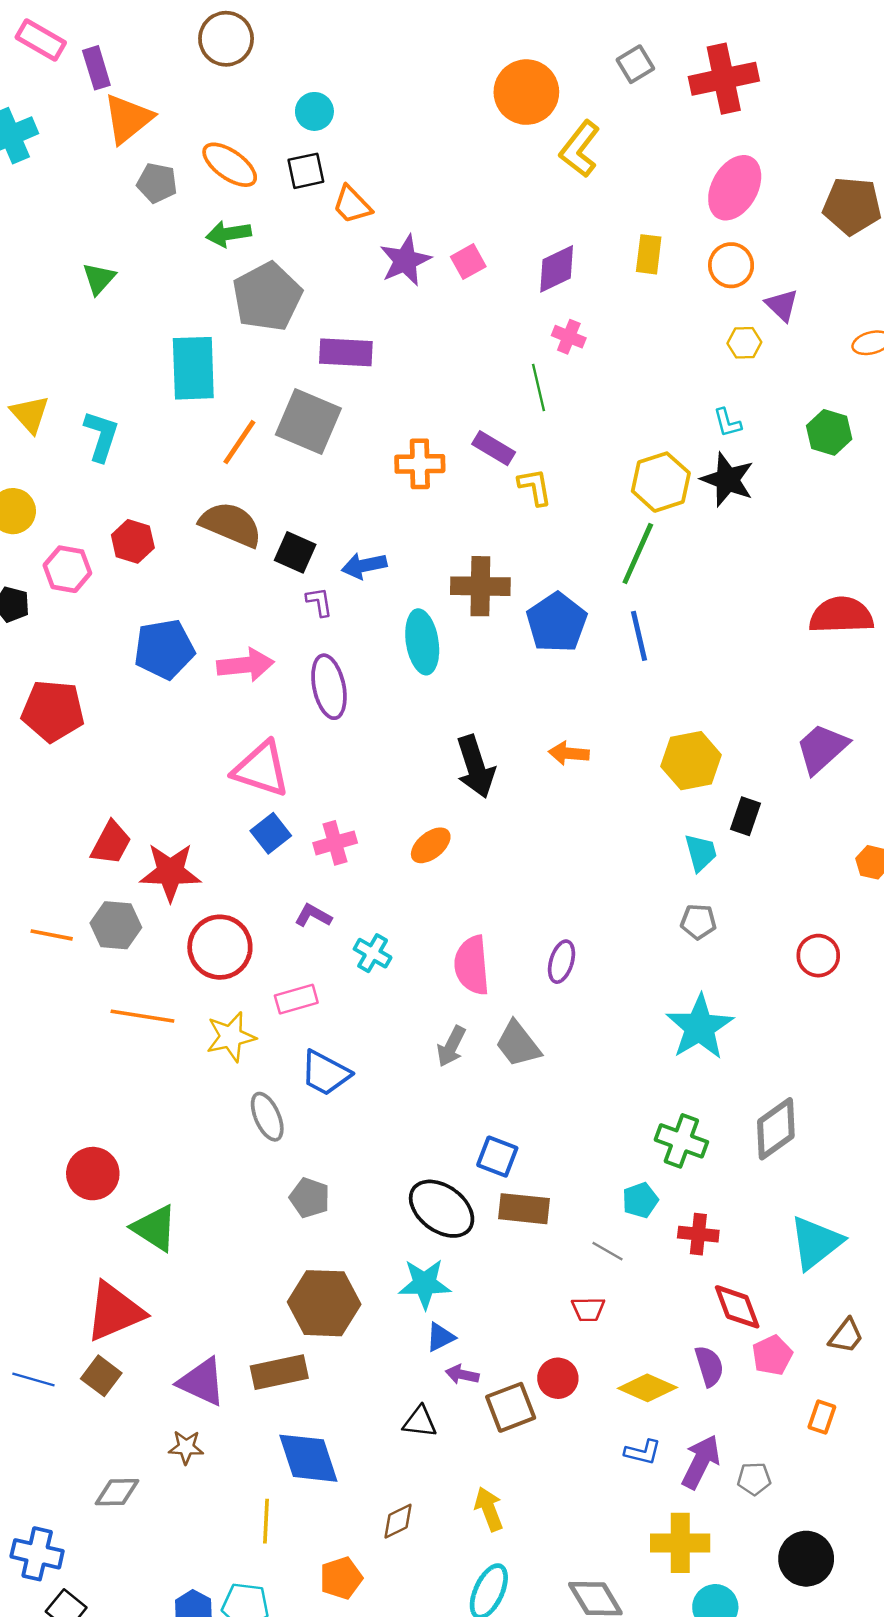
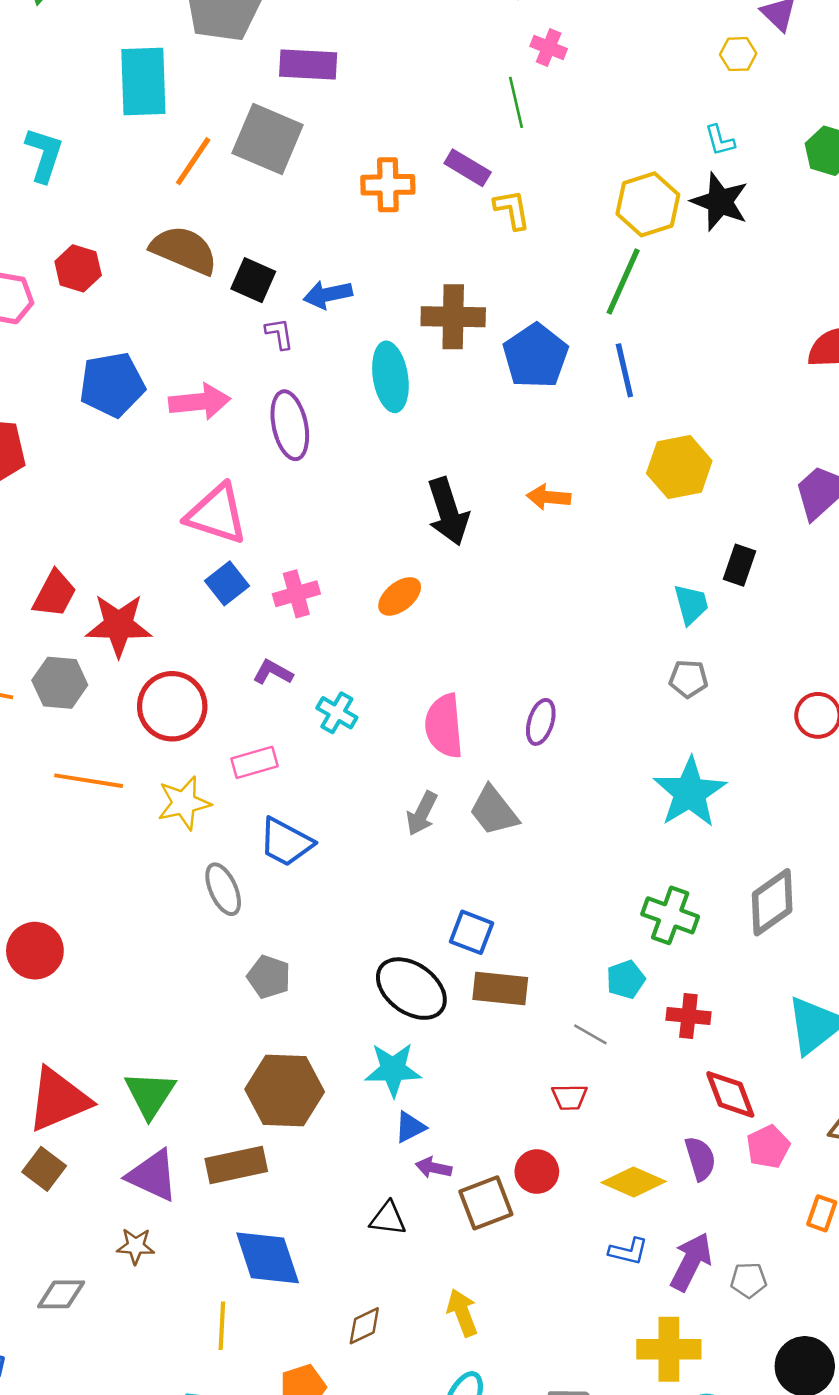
yellow hexagon: (691, 761) -> (679, 467), moved
green triangle: (155, 1228) -> (150, 1094), moved, turned 30

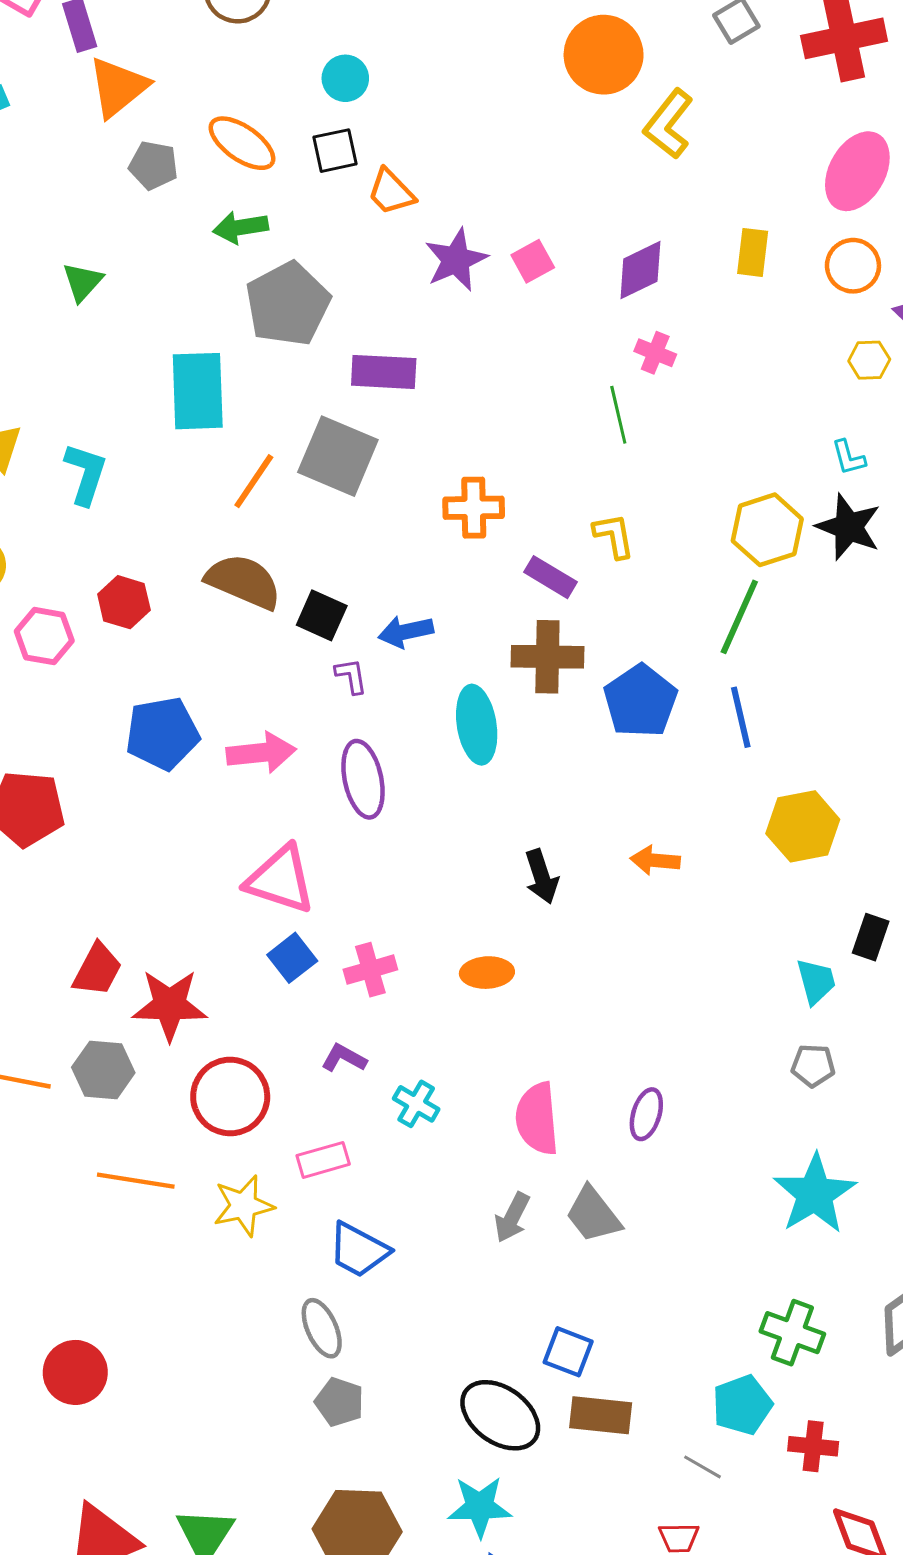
purple rectangle: (468, 168) -> (550, 577), moved
black arrow: (448, 511) -> (542, 877), size x0.7
orange ellipse: (400, 596) -> (487, 973), turned 36
gray ellipse: (223, 889) -> (322, 1328), moved
cyan pentagon: (626, 979) -> (742, 1405), size x1.4

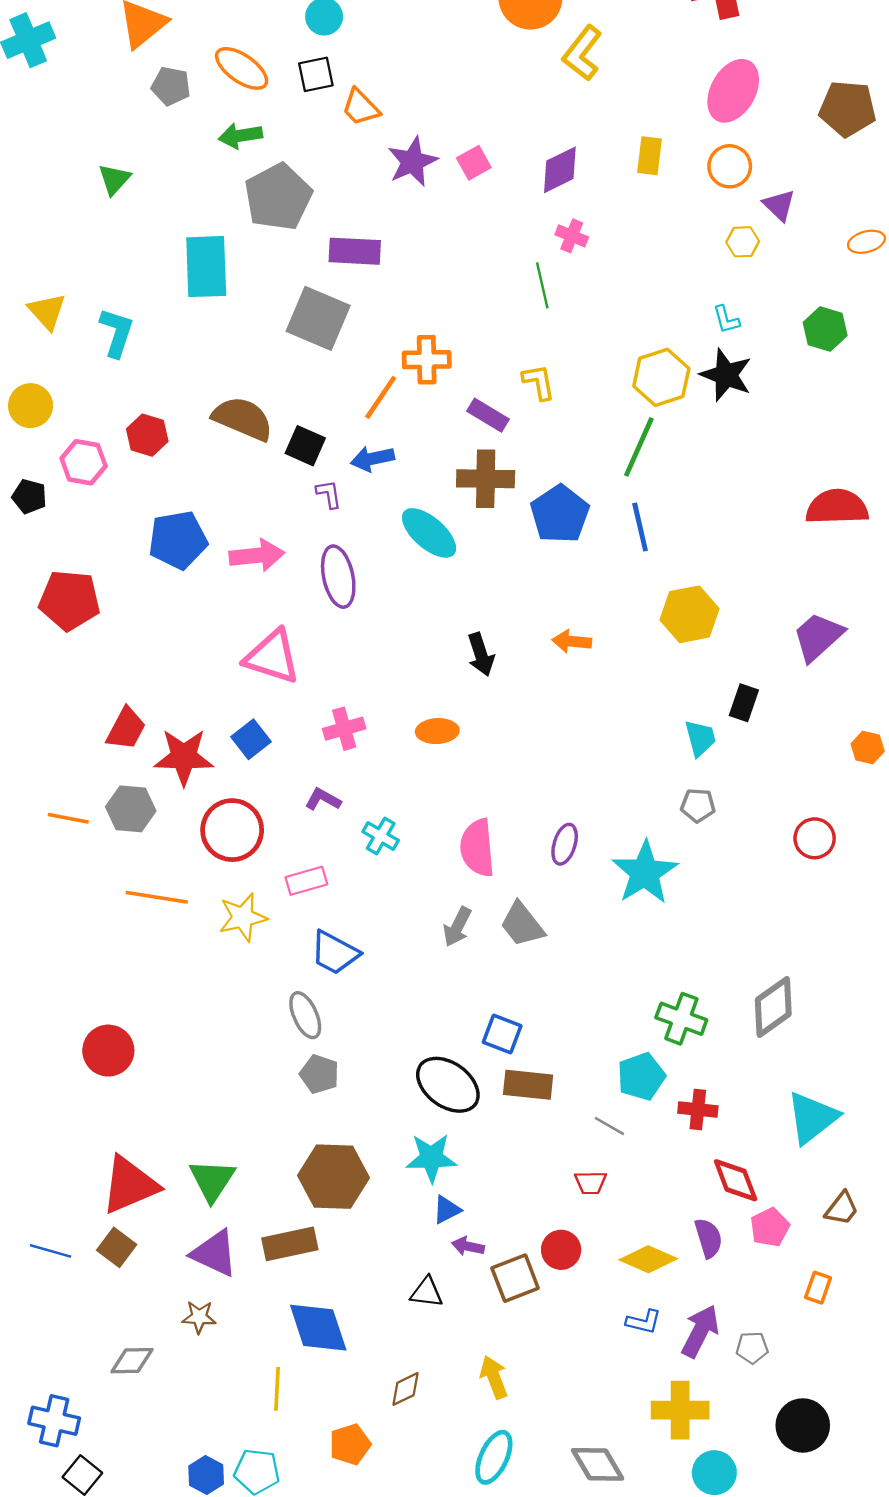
orange line: (254, 481) -> (381, 397), moved
cyan ellipse: (477, 725) -> (429, 533), turned -40
blue square: (292, 958) -> (251, 739), moved
cyan star: (815, 1194) -> (645, 873), moved

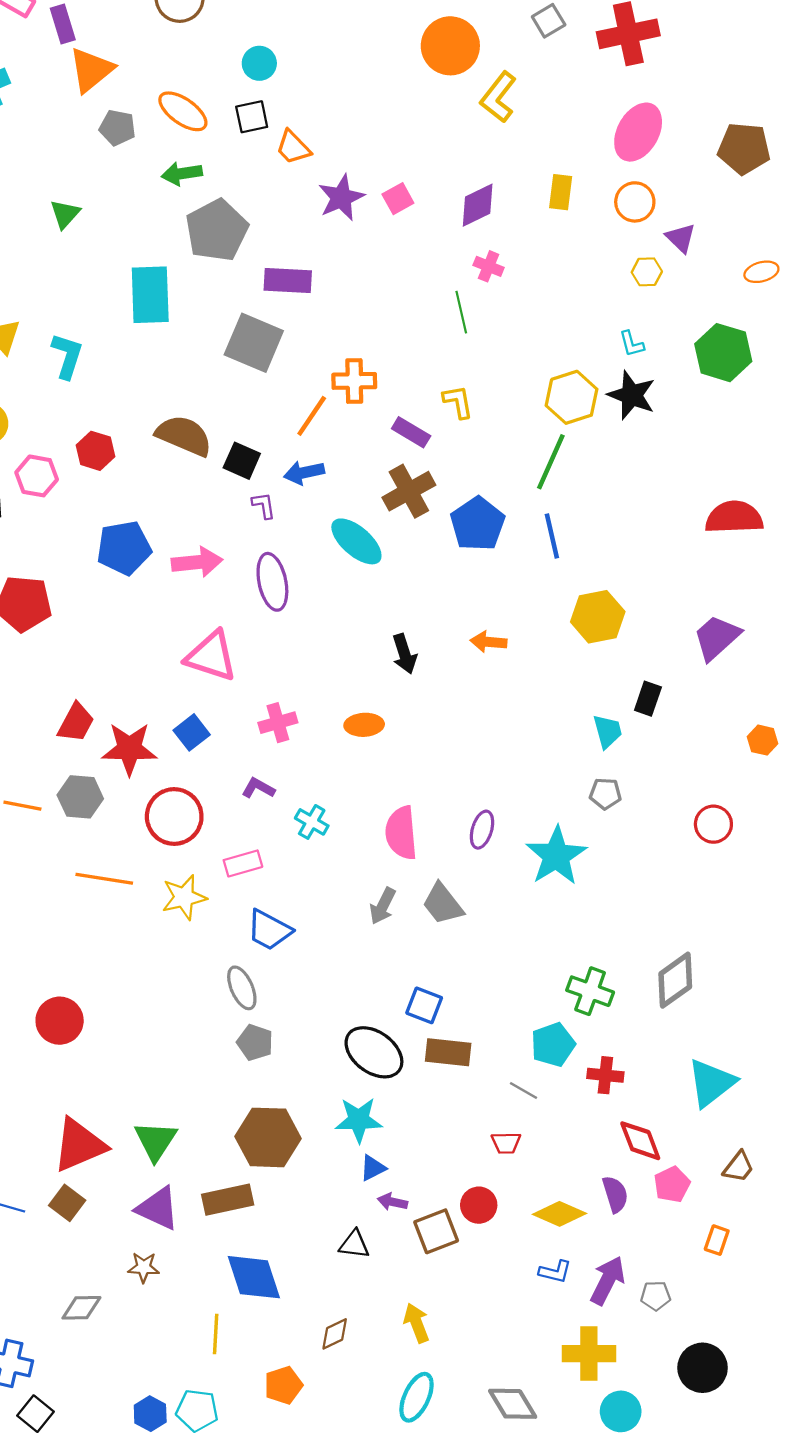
green hexagon: (825, 329) -> (723, 353), size x1.4
brown cross: (486, 479) -> (409, 491), turned -30

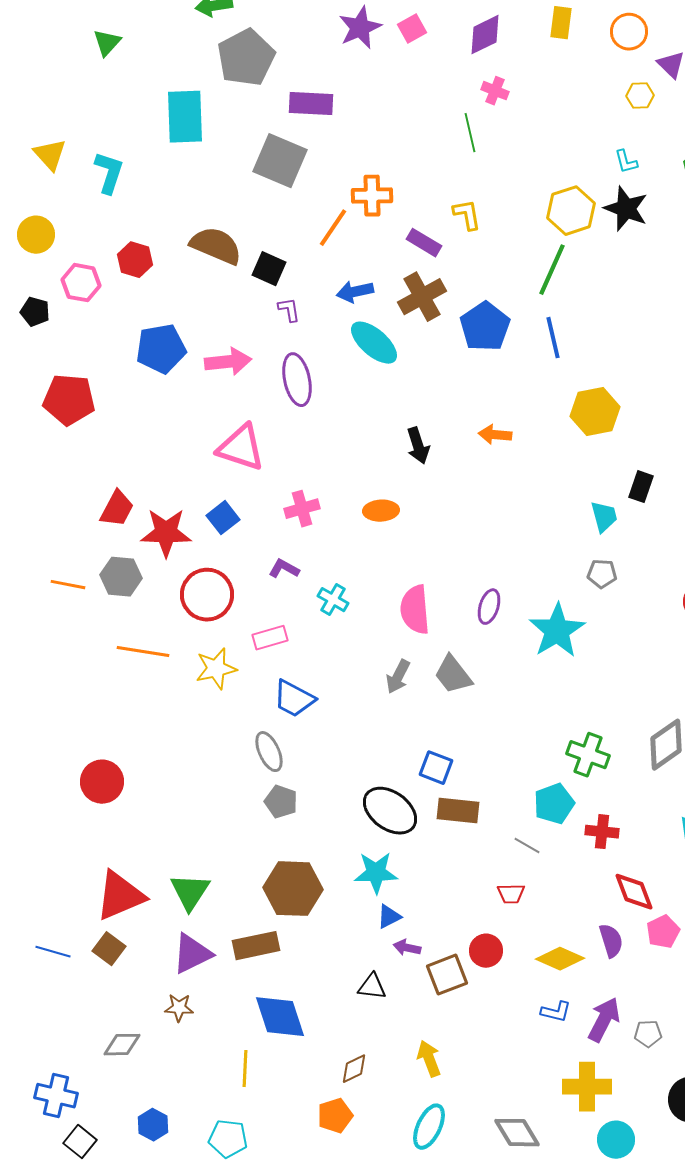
blue arrow: (304, 473) -> (355, 292), moved
purple triangle: (158, 1208) -> (192, 954), turned -51
orange pentagon: (283, 1385) -> (335, 1116), moved
blue hexagon: (150, 1414) -> (153, 1125), moved

